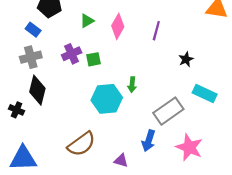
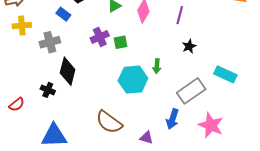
gray cross: (31, 57) -> (50, 42), moved
black star: (186, 59) -> (189, 46), moved
brown semicircle: (81, 144) -> (109, 122), turned 72

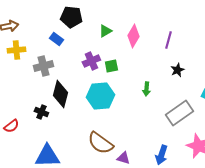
cyan hexagon: (133, 80) -> (100, 96), moved
blue arrow: (172, 119) -> (161, 155), moved
purple triangle: (146, 138) -> (123, 158), moved

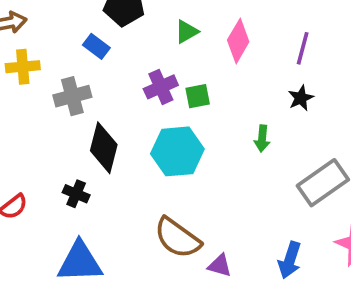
black star: (177, 70) -> (301, 98), moved
black cross: (41, 112) -> (76, 194), moved

